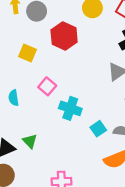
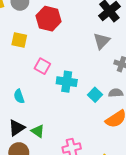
cyan semicircle: (14, 98) -> (19, 96), moved
green triangle: (30, 141) -> (38, 131), moved

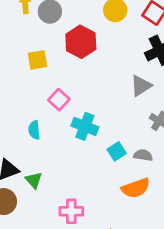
yellow square: (19, 40) -> (37, 60), turned -35
cyan semicircle: (19, 96) -> (34, 130), moved

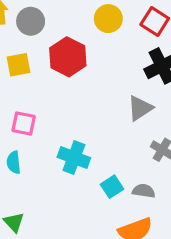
yellow square: (37, 60) -> (18, 65), moved
pink square: (59, 100) -> (24, 123), moved, turned -30

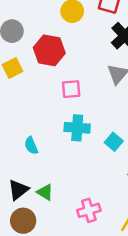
pink square: (24, 123) -> (71, 89), moved

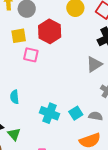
pink square: (71, 89) -> (31, 55), moved
cyan cross: (77, 128) -> (50, 113), moved

